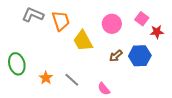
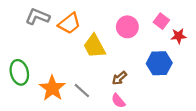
orange trapezoid: (61, 21) -> (69, 23), turned 70
brown arrow: (116, 56) -> (119, 78), moved
orange star: (46, 78) -> (52, 88), size x1.6

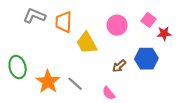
orange trapezoid: (69, 23) -> (64, 22), turned 130
brown arrow: (119, 78) -> (119, 66), moved

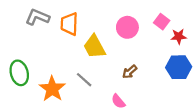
blue hexagon: (146, 59) -> (179, 67), moved
gray line: (75, 84) -> (84, 80), moved

